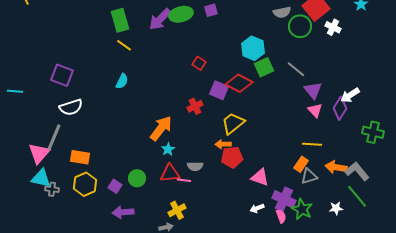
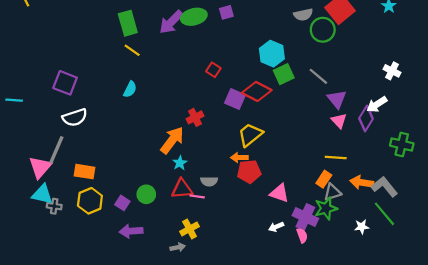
white cross: (333, 27) -> (392, 71), moved
red cross: (195, 106) -> (195, 117), moved
green star: (302, 209) -> (326, 208), moved, turned 30

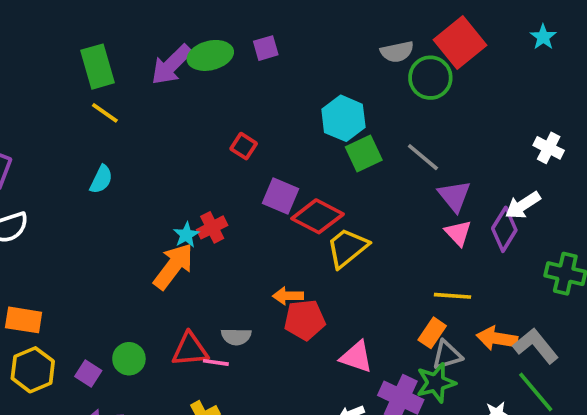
red diamond: (257, 91) -> (318, 216), moved
yellow trapezoid: (250, 135) -> (347, 248), moved
cyan star: (180, 163) -> (186, 235), moved

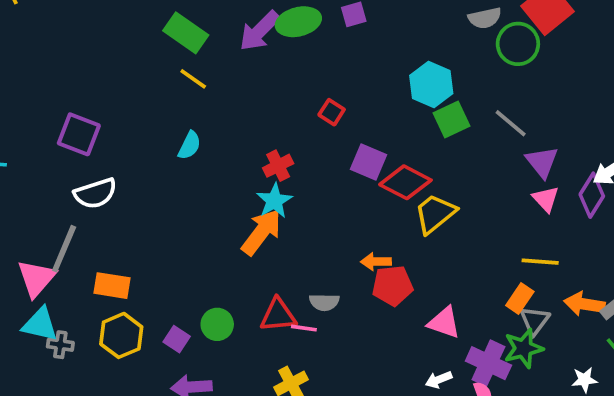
green rectangle: (98, 67) -> (186, 33), turned -39
red cross: (212, 227) -> (278, 166), moved
cyan star: (186, 235) -> (274, 201), size x1.4
gray triangle: (447, 355) -> (535, 321), turned -36

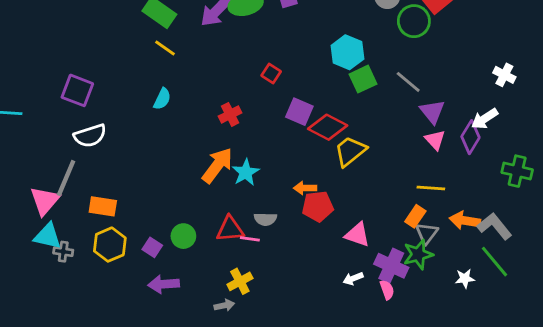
cyan star: (274, 201) -> (246, 172), moved

